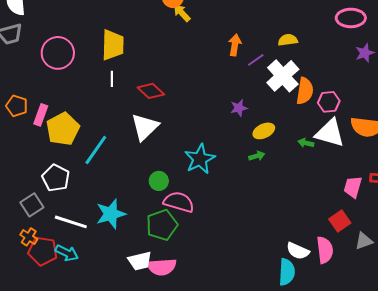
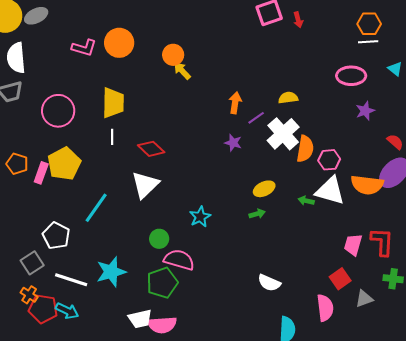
purple star: (239, 108) -> (233, 143), moved, turned 30
yellow pentagon: (63, 129) -> (64, 164), moved
cyan star: (200, 159) -> (200, 217), size x0.7
white semicircle: (298, 251) -> (269, 283), moved

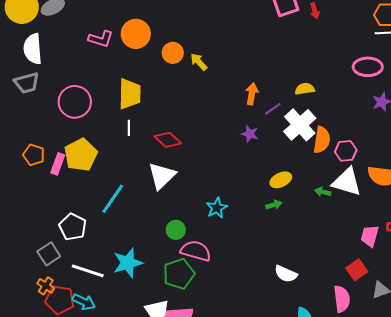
orange circle: (173, 55) -> (173, 53), moved

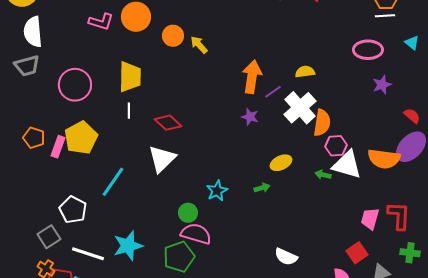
orange arrow: (252, 94) -> (252, 77), size x1.5
pink hexagon: (346, 151) -> (336, 146), moved
green arrow: (274, 205) -> (262, 188), moved
green circle: (176, 230) -> (188, 213), moved

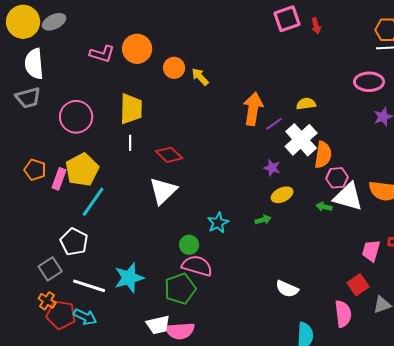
purple star: (250, 117) -> (272, 168), moved
cyan line: (113, 182) -> (93, 202), moved

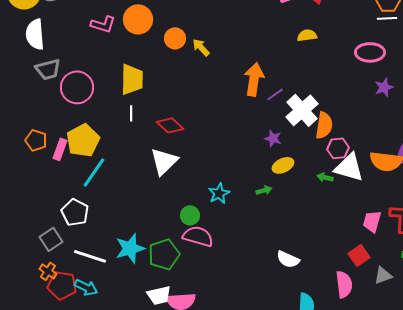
gray trapezoid: (28, 98) -> (48, 69), moved
yellow semicircle: (306, 104) -> (307, 35), moved
green pentagon: (180, 289) -> (164, 254), moved

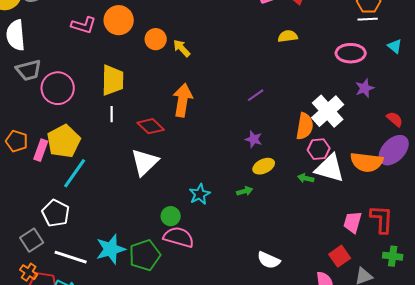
orange arrow: (254, 79) -> (183, 100), moved
white cross: (302, 110) -> (328, 111), moved

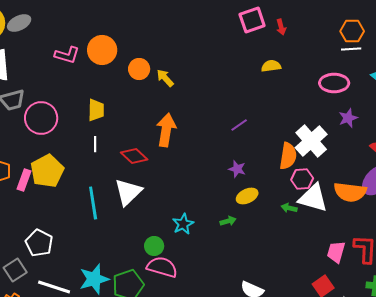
yellow trapezoid: (113, 80) -> (96, 110), size x0.7
cyan line: (75, 173) -> (93, 203), moved, turned -44

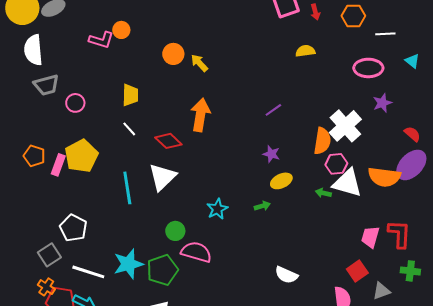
orange hexagon: (352, 31) -> (353, 16), moved
orange circle: (102, 50) -> (121, 30), moved, size x0.6
pink circle: (41, 118) -> (75, 103), size x0.6
white line: (95, 144) -> (129, 129), turned -42
green circle: (154, 246) -> (175, 231), moved

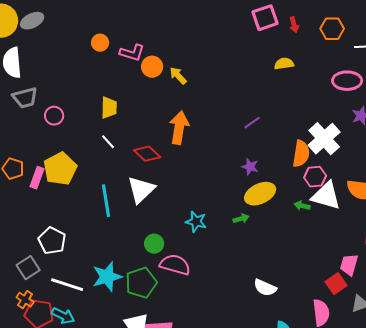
pink L-shape: (101, 40) -> (132, 53), moved
yellow ellipse: (281, 181) -> (260, 194), size x1.4
cyan star: (217, 209) -> (196, 222), turned -30
pink trapezoid: (370, 237) -> (349, 265), moved

